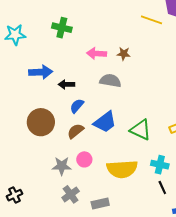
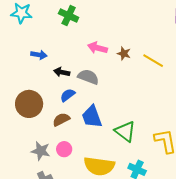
yellow line: (151, 20) -> (153, 61), moved
blue arrow: (41, 72) -> (39, 55), size x0.7
gray semicircle: (110, 81) -> (88, 77), moved
blue trapezoid: (105, 122) -> (92, 117), turned 95

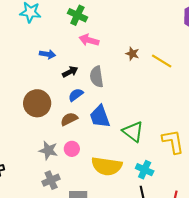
pink arrow: (97, 48) -> (89, 40), moved
black arrow: (62, 72) -> (70, 72), turned 140
gray semicircle: (88, 77) -> (97, 77), turned -120

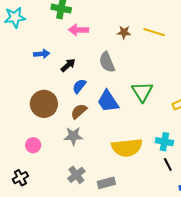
gray semicircle: (97, 77) -> (107, 62), moved
green triangle: (133, 132) -> (142, 92), moved, turned 35
pink circle: (72, 149) -> (33, 145), moved
gray star: (48, 150) -> (73, 136), moved

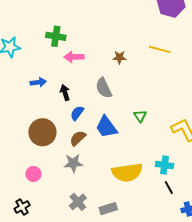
yellow line: (154, 32) -> (160, 49), moved
black arrow: (68, 65) -> (65, 93), turned -63
green triangle: (142, 92) -> (140, 116), size x0.6

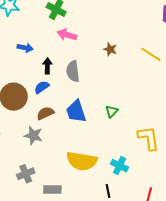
gray semicircle: (104, 88) -> (73, 71), moved
blue semicircle: (77, 113) -> (42, 87), moved
black line: (169, 188) -> (108, 191), moved

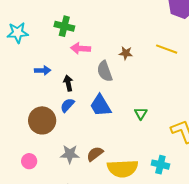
gray semicircle: (73, 71) -> (105, 71), moved
blue trapezoid: (76, 111) -> (100, 106), moved
brown semicircle: (45, 113) -> (95, 154), moved

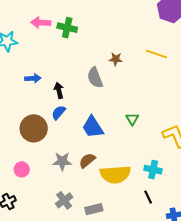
green cross: (64, 26) -> (67, 28), moved
pink arrow: (80, 48) -> (41, 23), moved
blue trapezoid: (100, 106) -> (93, 127), moved

